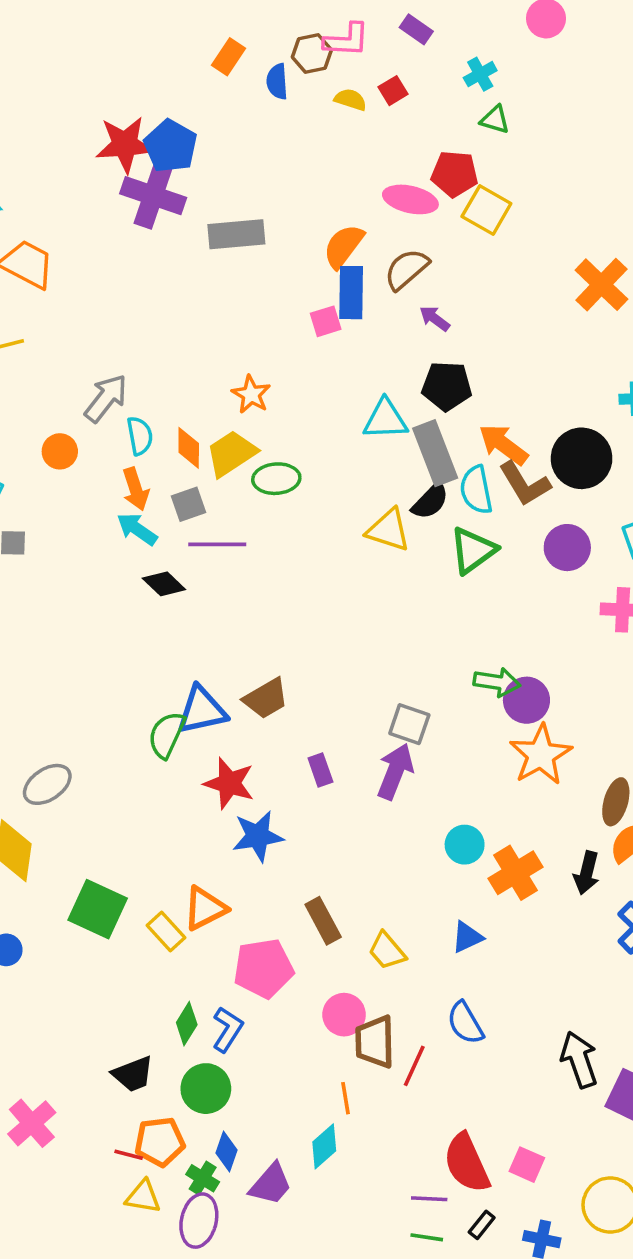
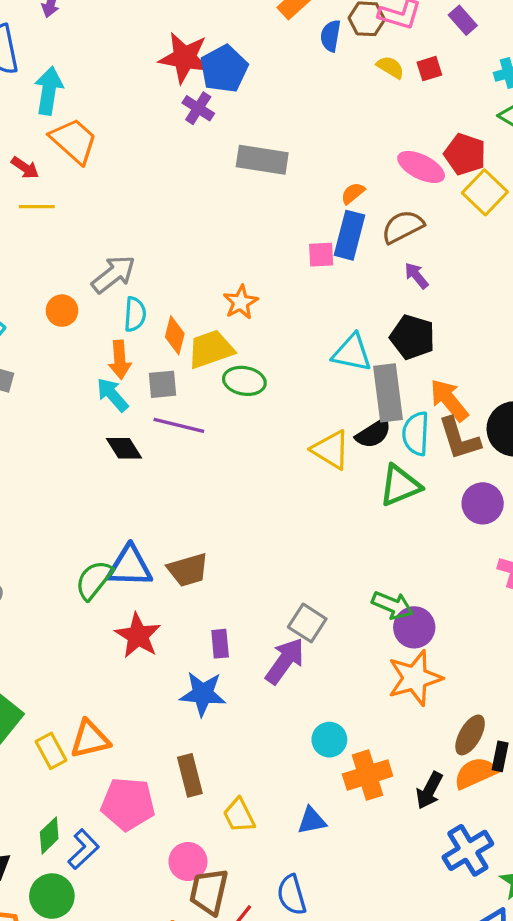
purple cross: (153, 196) -> (198, 108), size x0.6
orange semicircle: (343, 246) -> (353, 193), size x0.6
blue star: (258, 836) -> (203, 694), moved

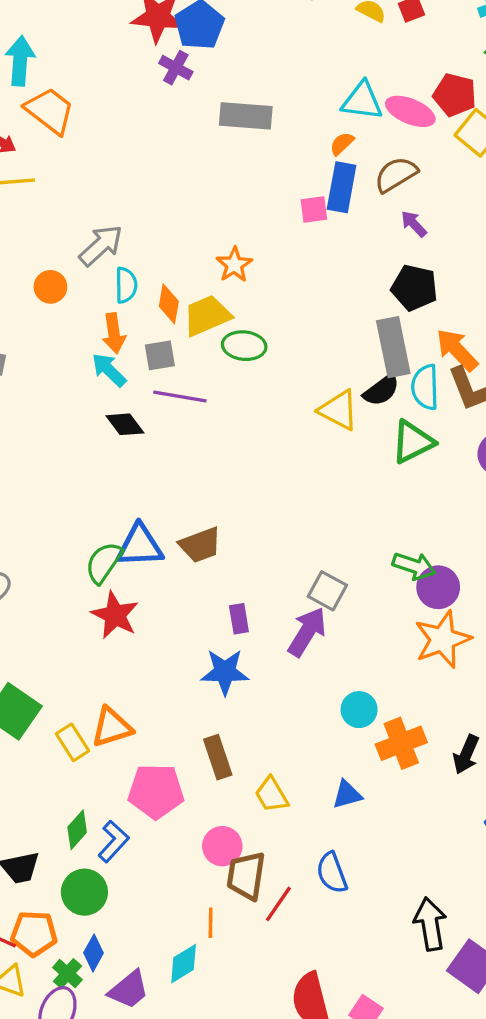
cyan triangle: (352, 353) -> (362, 101), moved
red star: (138, 636) -> (115, 615), moved

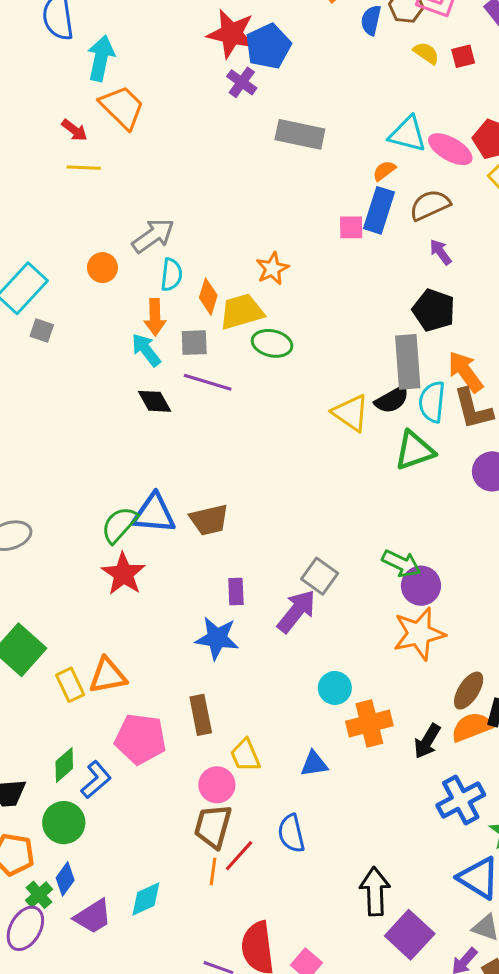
pink circle: (222, 846) -> (217, 785), moved
orange line: (211, 923) -> (213, 872), moved

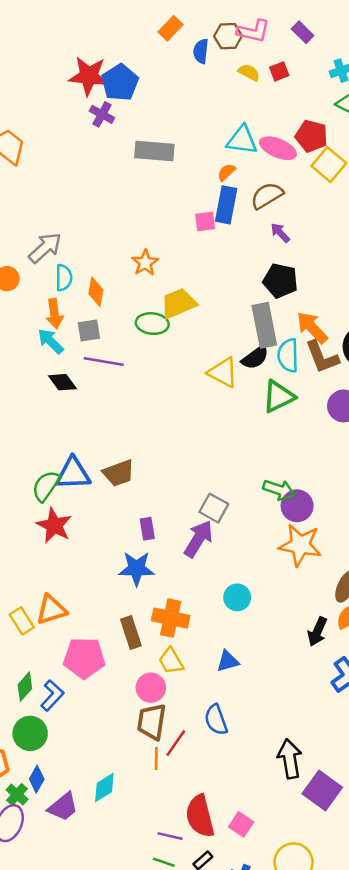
yellow trapezoid: (242, 312) -> (178, 303), moved
orange star: (419, 634) -> (300, 545), turned 30
orange cross: (369, 723) -> (171, 618), moved, turned 33

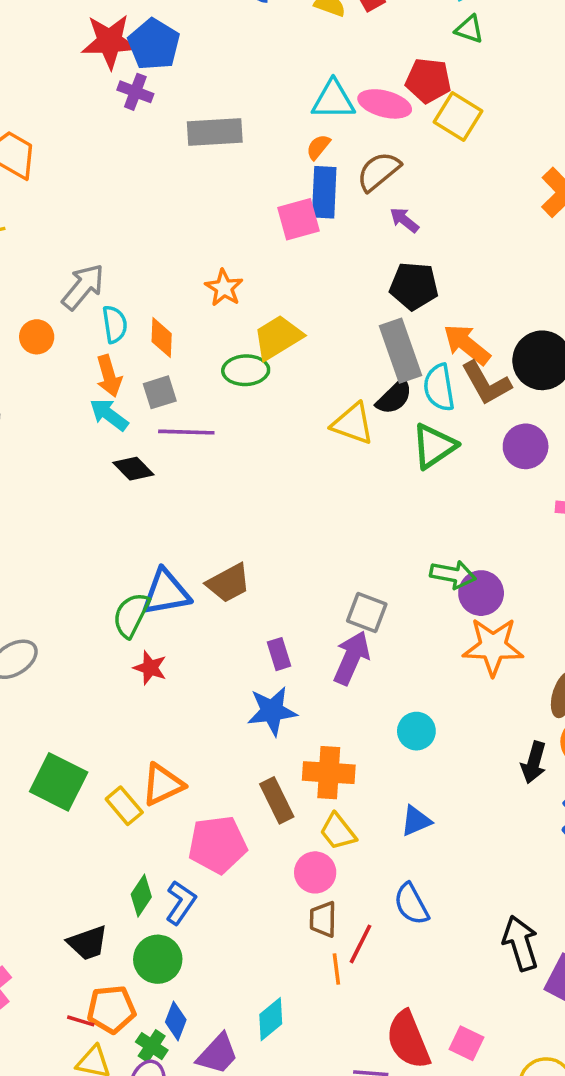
pink square: (205, 222) -> (299, 219), size x1.4
red star: (54, 525) -> (150, 668), size x0.7
brown trapezoid: (152, 722) -> (323, 919), size x0.7

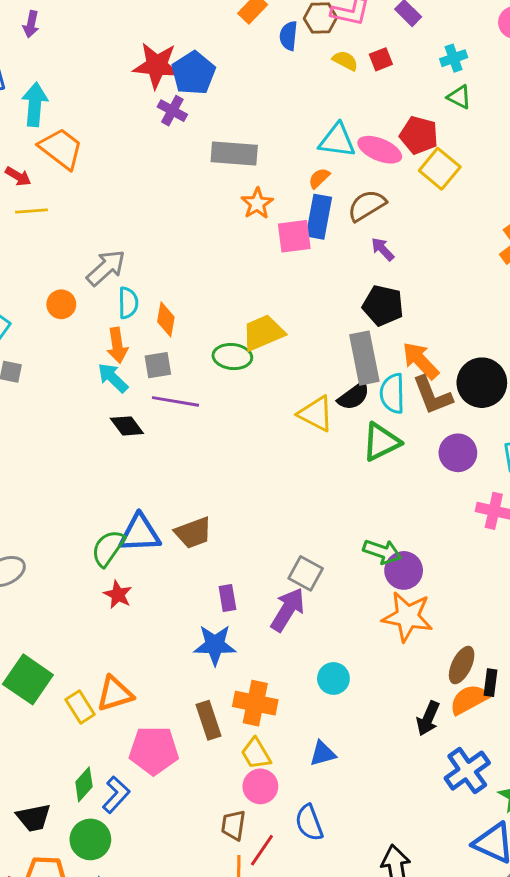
orange star: (224, 288) -> (257, 203), moved
pink circle: (315, 872) -> (260, 786), moved

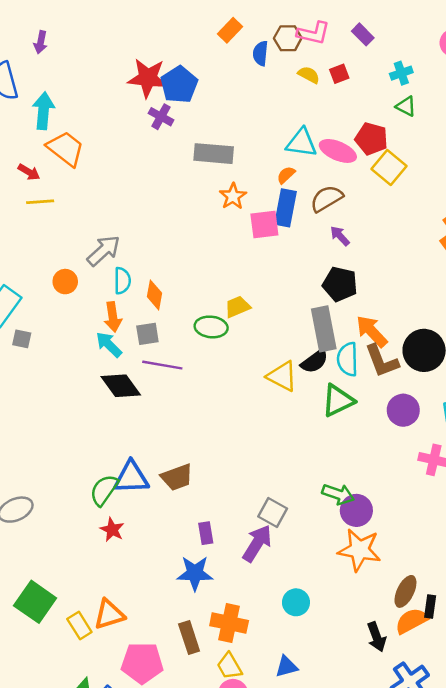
yellow trapezoid: (263, 333) -> (237, 307), size x0.7
black diamond: (127, 426) -> (121, 386), size x1.4
black arrow: (428, 718) -> (377, 637), turned -44

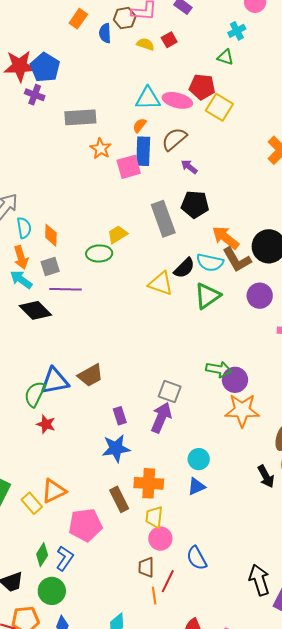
cyan cross: (401, 73) -> (237, 31), moved
gray rectangle: (324, 329) -> (163, 219), moved
cyan semicircle: (348, 359) -> (210, 262), turned -68
yellow trapezoid: (229, 666) -> (154, 517), turned 45
blue triangle: (286, 666) -> (196, 487), moved

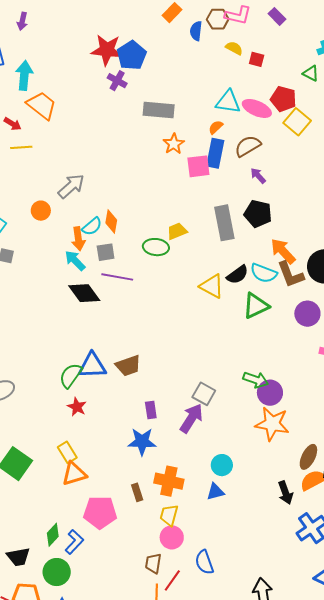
red square: (169, 40) -> (257, 59), moved, turned 35
cyan semicircle: (24, 228) -> (92, 226), moved, turned 50
brown rectangle: (119, 499) -> (137, 492), size x0.7
yellow rectangle: (32, 503) -> (67, 452), moved

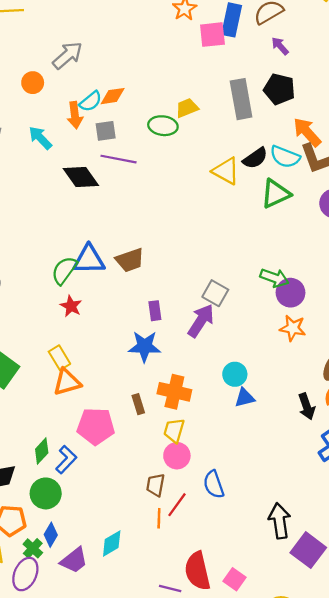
orange diamond: (111, 222) -> (113, 96), turned 70
cyan arrow: (75, 261) -> (40, 138), moved
orange star: (272, 424) -> (293, 328), size x0.7
blue triangle: (215, 492) -> (245, 398), moved

